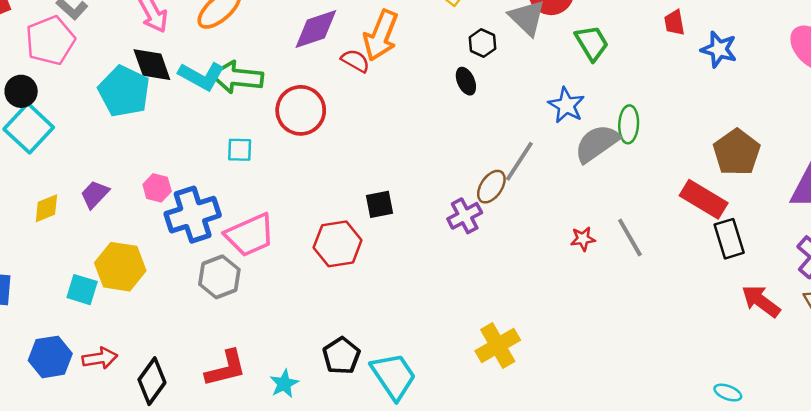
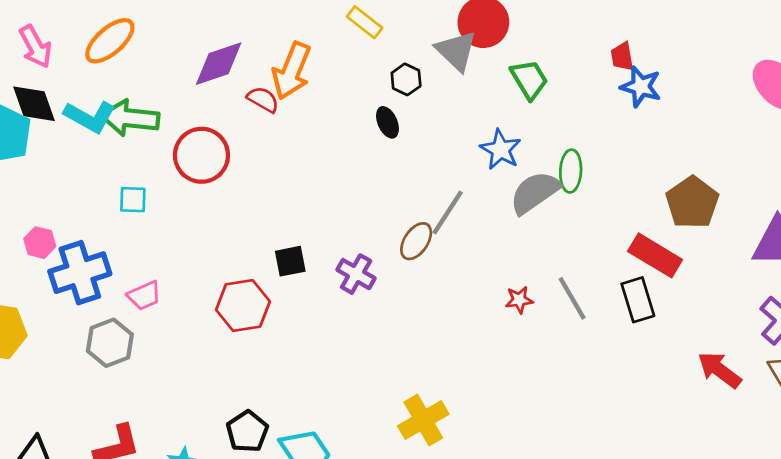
blue star: (719, 49) -> (641, 87), moved
purple cross: (465, 216) -> (356, 274), moved, turned -32
pink trapezoid: (250, 235) -> (144, 296), size x0.6
black rectangle: (729, 239) -> (638, 300), moved

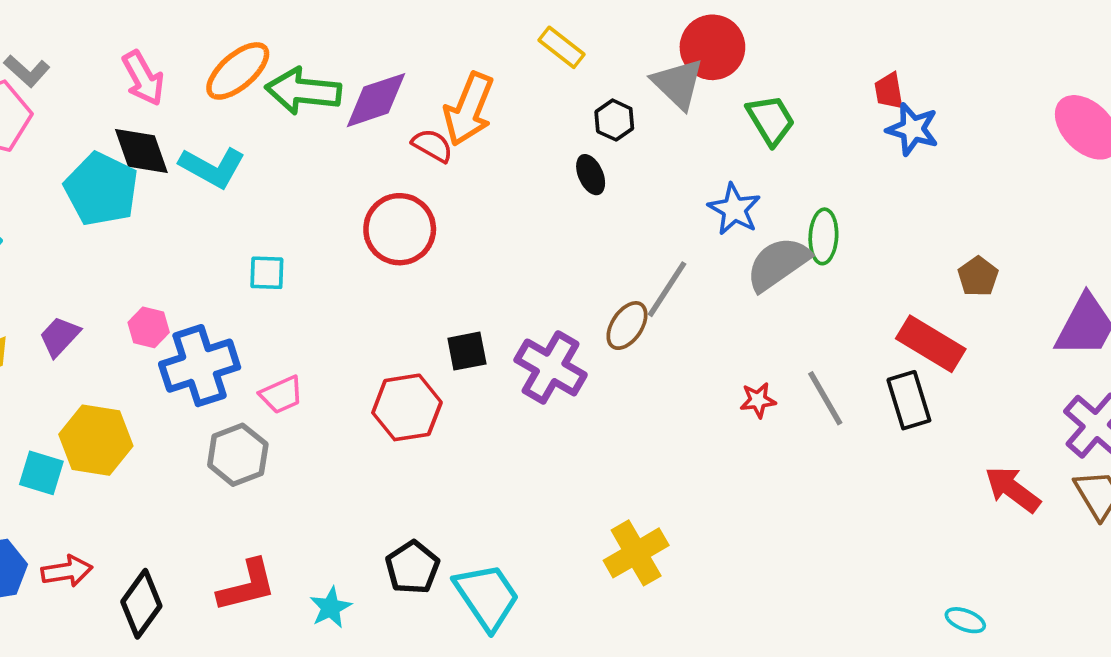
green arrow: (130, 118) -> (303, 91), moved
red circle: (201, 155) -> (400, 229), moved
brown pentagon: (692, 202) -> (978, 276), size x0.6
purple cross: (356, 274) -> (551, 367), size x1.4

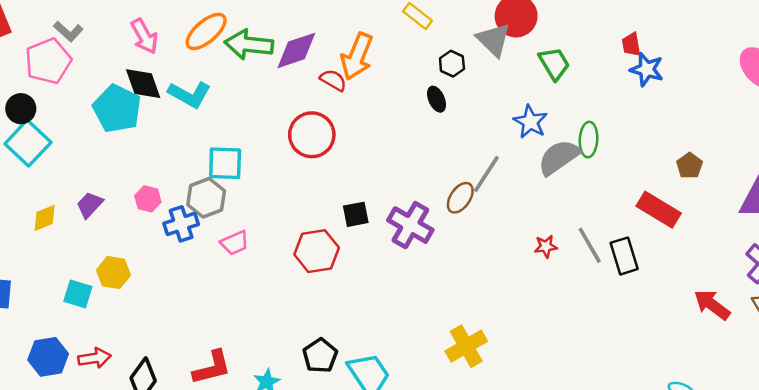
cyan square: (267, 273) -> (225, 163), size x1.5
blue cross: (200, 366) -> (181, 224), size x0.7
black rectangle: (909, 400) -> (624, 256), moved
yellow hexagon: (96, 440) -> (113, 273), size x0.7
gray hexagon: (238, 455) -> (206, 198), moved

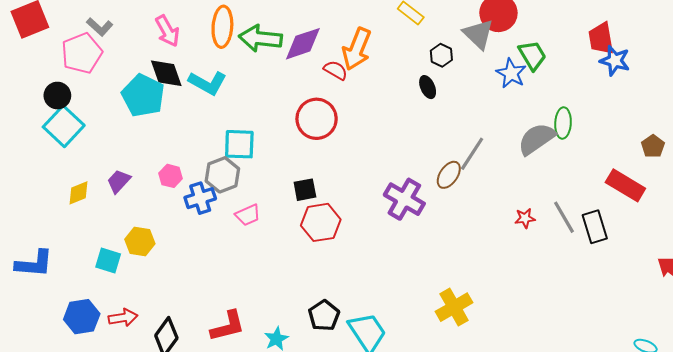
orange ellipse: (206, 31) -> (222, 27), turned -45
red trapezoid: (631, 45) -> (601, 38), size x1.5
blue star: (530, 122) -> (511, 73), moved
black square: (356, 214) -> (305, 190), moved

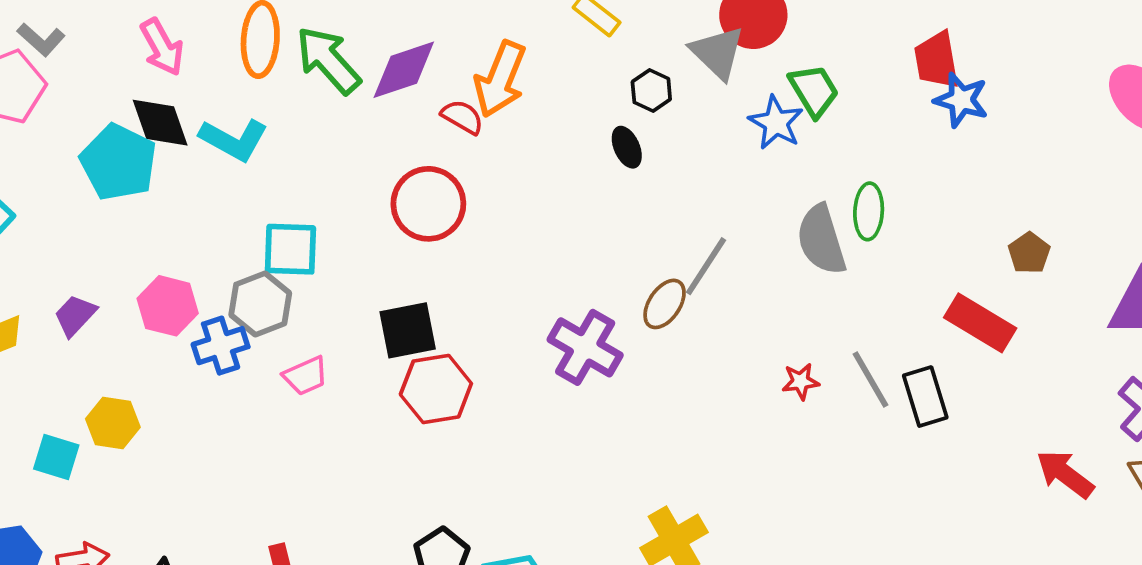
green arrow: (260, 38) -> (328, 60), turned 42
gray semicircle: (537, 139) -> (821, 240), turned -72
pink hexagon: (171, 176) -> (168, 306), size x1.4
black square: (305, 190) -> (408, 330), size x1.4

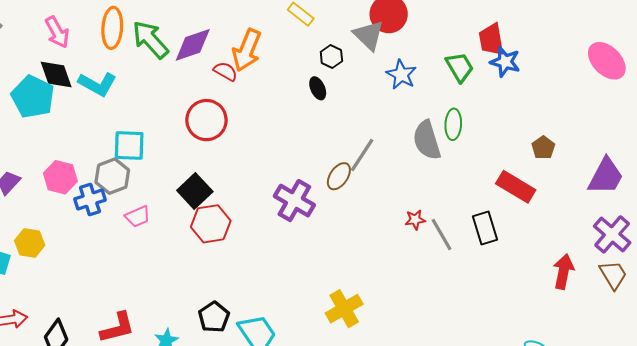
green trapezoid: (814, 90) -> (460, 67), moved
black square: (408, 330) -> (195, 191), turned -32
gray line: (870, 380) -> (442, 234), moved
red arrow: (1065, 474) -> (563, 272), turned 64

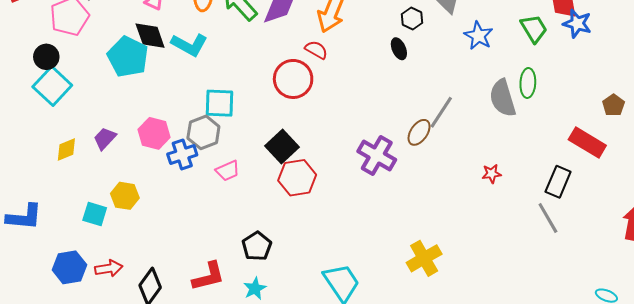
red semicircle: (226, 71) -> (316, 50), moved
black rectangle: (485, 228) -> (558, 182), turned 40
gray line: (442, 234) -> (548, 218), moved
black pentagon: (214, 317) -> (257, 246), moved

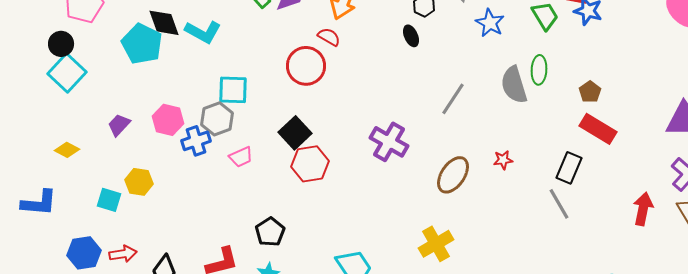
brown pentagon: (613, 105) -> (590, 92), moved
brown ellipse: (419, 132) -> (453, 175), moved, size x1.4
yellow diamond: (66, 149) -> (67, 150), moved, turned 50

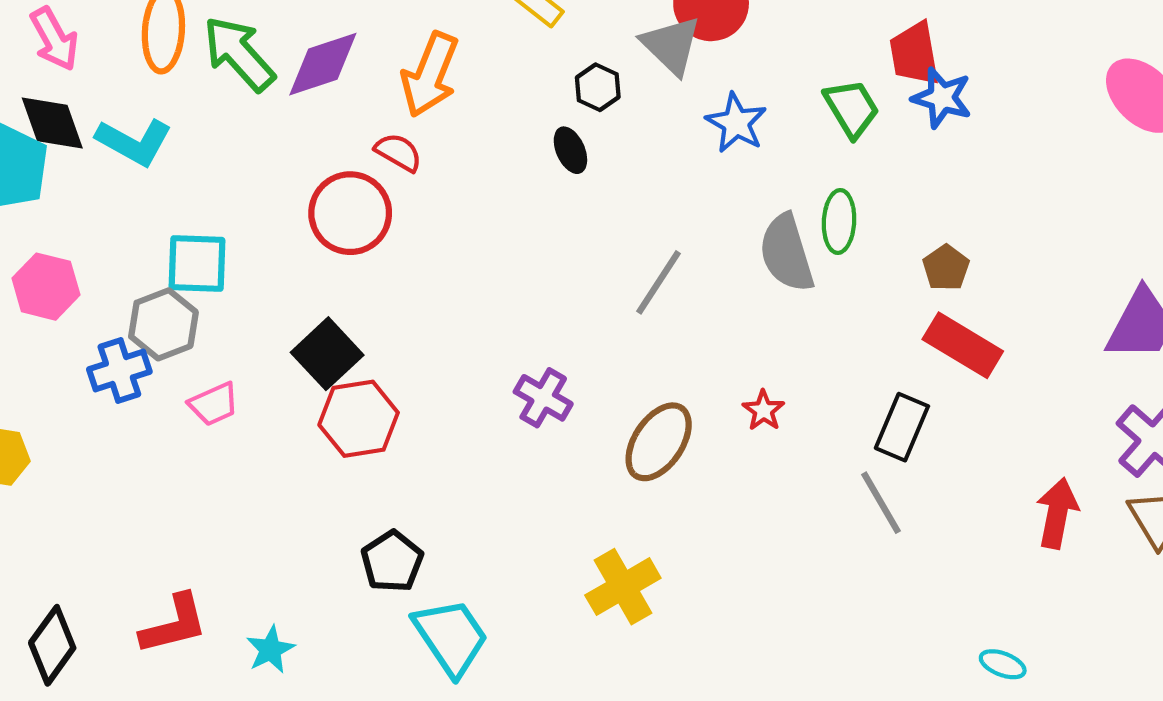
pink hexagon: (168, 120) -> (46, 287), moved
purple cross: (389, 142) -> (543, 398), moved, size x0.7
red star: (503, 160) -> (763, 410), turned -30
black pentagon: (270, 232) -> (392, 561), moved

